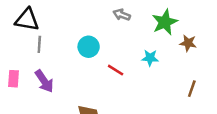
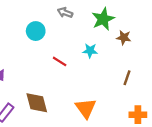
cyan circle: (89, 47) -> (36, 31), moved

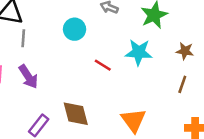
brown star: (124, 38) -> (185, 51), moved
cyan star: (90, 51) -> (139, 52), size x1.5

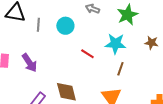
gray line: (23, 38) -> (38, 25), moved
brown line: (182, 84) -> (120, 69), moved

